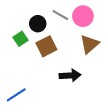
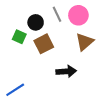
gray line: (60, 15) -> (57, 14), turned 35
green square: (20, 39) -> (19, 37), turned -32

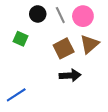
black circle: (36, 22) -> (38, 14), moved
brown square: (44, 44) -> (64, 48), moved

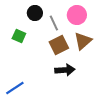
gray line: (60, 15) -> (54, 23), moved

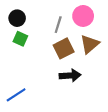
black circle: (35, 13) -> (17, 18), moved
gray line: (54, 23) -> (58, 25), turned 42

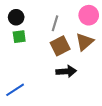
pink circle: (83, 16) -> (89, 15), moved
green square: (20, 39) -> (19, 37), turned -32

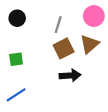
green square: (19, 37) -> (16, 59), moved

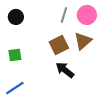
gray line: (58, 25) -> (64, 15), moved
black arrow: (70, 75) -> (65, 70), turned -138

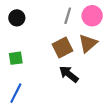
blue line: (15, 88) -> (16, 93), turned -30

